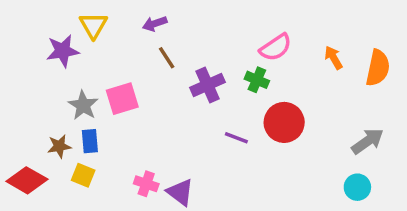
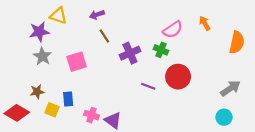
yellow triangle: (93, 25) -> (58, 16), turned -42
orange arrow: (334, 58) -> (205, 23), moved
gray star: (83, 105) -> (42, 56), moved
blue rectangle: (90, 141) -> (68, 99), moved

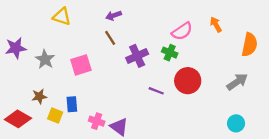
purple arrow: (97, 15) -> (114, 15), moved
purple star: (39, 32) -> (16, 48), moved
gray arrow: (230, 88) -> (237, 82), moved

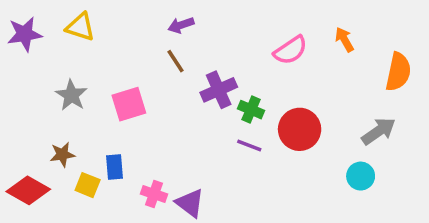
yellow triangle: (62, 17) -> (80, 27), moved
purple star: (16, 48) -> (25, 34), moved
green cross: (170, 53) -> (251, 110), moved
cyan circle: (236, 123) -> (361, 176), moved

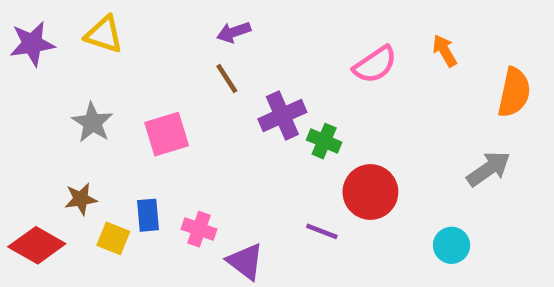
red circle: (300, 129) -> (370, 192), moved
purple line: (249, 146) -> (322, 231), moved
cyan circle: (361, 176) -> (452, 245), moved
pink cross: (154, 194) -> (199, 229), moved

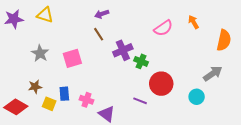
cyan circle: (452, 245) -> (197, 97), moved

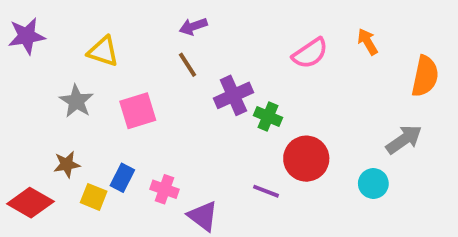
yellow triangle: (45, 15) -> (103, 51), moved
blue rectangle: (64, 94) -> (122, 178), turned 32

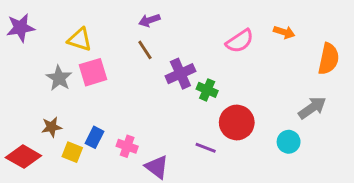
orange arrow: (368, 42) -> (284, 32), turned 138
pink square: (138, 111) -> (93, 72), moved

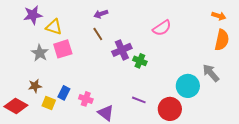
purple star: (20, 28) -> (33, 15), moved
orange arrow: (284, 32) -> (219, 16), moved
gray arrow: (312, 108) -> (211, 73), turned -96
red circle: (237, 123) -> (170, 109), moved
cyan circle: (289, 142) -> (188, 86), moved, size x1.5

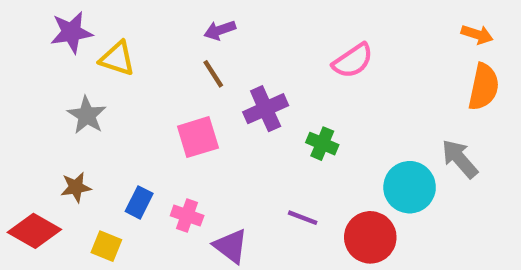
pink square: (63, 49) -> (198, 137), moved
green cross: (140, 61) -> (322, 144), moved
yellow square: (49, 103) -> (106, 246), moved

